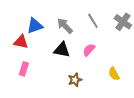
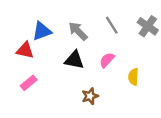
pink rectangle: (24, 69) -> (29, 83), turned 32
yellow semicircle: (114, 74) -> (133, 77), moved, turned 32

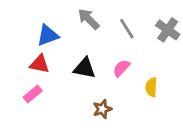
gray arrow: (78, 31) -> (89, 19), moved
red triangle: (25, 50) -> (40, 64), moved

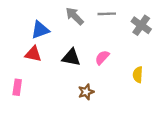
gray line: (127, 29) -> (107, 14), moved, turned -60
yellow semicircle: (151, 87) -> (138, 75), moved
pink rectangle: (33, 94) -> (17, 87), moved, turned -42

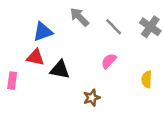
gray line: (107, 14) -> (114, 27), moved, turned 48
black triangle: (71, 57) -> (60, 70), moved
pink rectangle: (17, 87) -> (12, 81), moved

